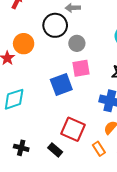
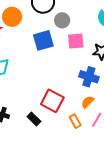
pink square: (81, 68) -> (76, 41), moved
blue square: (61, 84) -> (43, 40), moved

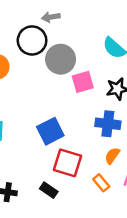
gray circle: (62, 20) -> (61, 59), size x1.5
blue square: (43, 40) -> (50, 131), moved

